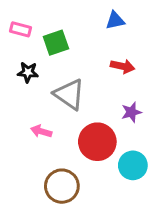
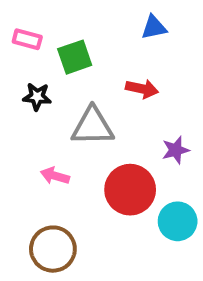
red arrow: (123, 66) -> (142, 89), moved
gray triangle: (69, 94) -> (92, 126), turned -36
brown circle: (62, 186) -> (53, 249), moved

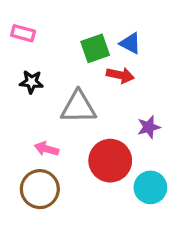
blue triangle: (154, 27) -> (130, 43), moved, turned 40
green square: (75, 57) -> (95, 48), moved
brown circle: (53, 249) -> (40, 189), moved

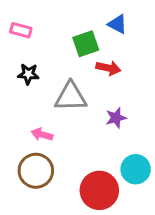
blue triangle: (130, 43) -> (117, 24), moved
purple star: (149, 127) -> (116, 118), moved
red circle: (110, 161) -> (99, 190), moved

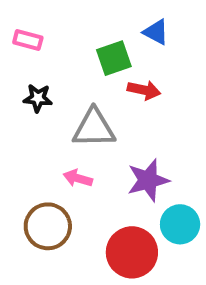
purple star: (116, 118) -> (148, 180), moved, size x1.5
pink arrow: (42, 134) -> (78, 178), moved

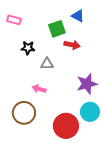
black star: (38, 98) -> (28, 48), moved
gray triangle: (94, 128) -> (47, 64), size x0.6
purple star: (148, 180) -> (87, 84), moved

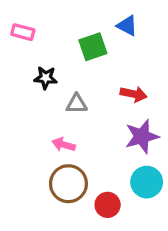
red arrow: (72, 45) -> (134, 94), moved
brown circle: (24, 113) -> (68, 184), moved
red circle: (66, 126) -> (108, 205), size x0.6

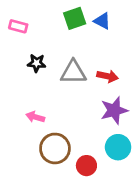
green square: (93, 47) -> (75, 18), moved
gray triangle: (77, 104) -> (73, 72), moved, size x1.5
pink arrow: (64, 145) -> (35, 117), moved

